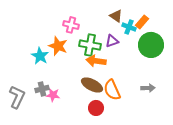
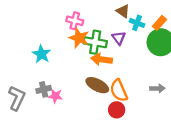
orange rectangle: (142, 22) -> (160, 23), moved
purple triangle: (112, 41) -> (119, 38), turned -48
orange star: (58, 46) -> (79, 38), moved
red circle: (96, 108) -> (117, 110), moved

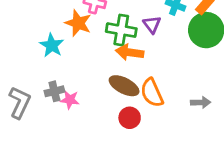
orange star: (79, 38) -> (78, 23), moved
gray arrow: (157, 88) -> (201, 102), moved
red circle: (117, 110) -> (130, 118), moved

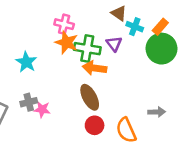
orange star: (78, 23) -> (67, 42), moved
brown ellipse: (124, 86) -> (90, 97), turned 35
orange semicircle: (152, 93) -> (126, 130), moved

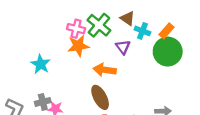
orange star: (67, 42) -> (78, 46), turned -30
green cross: (87, 49) -> (99, 25), moved, turned 30

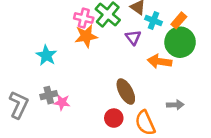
orange arrow: (105, 70) -> (160, 61), moved
brown ellipse: (100, 97) -> (126, 92), moved

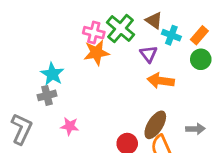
green circle: (180, 42) -> (201, 59), size x0.6
orange arrow: (160, 61) -> (161, 81), moved
brown ellipse: (126, 92) -> (155, 125), moved, turned 60
gray cross: (49, 95) -> (47, 95), moved

